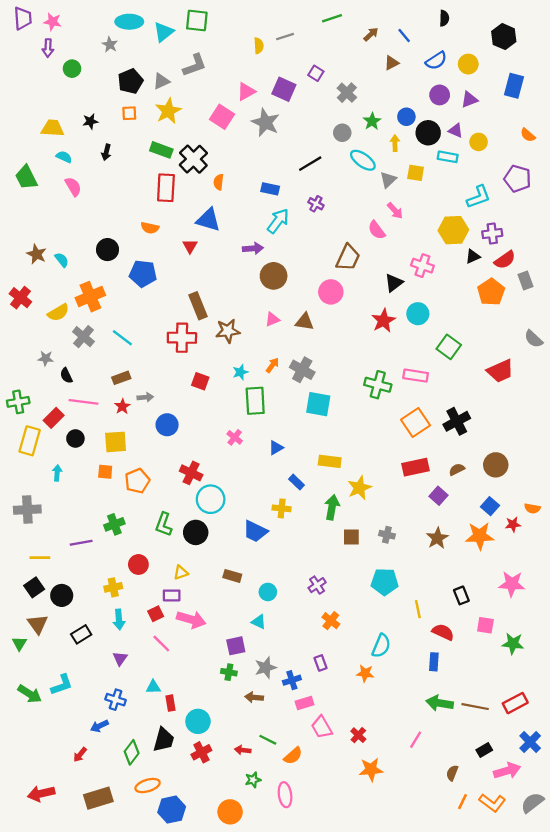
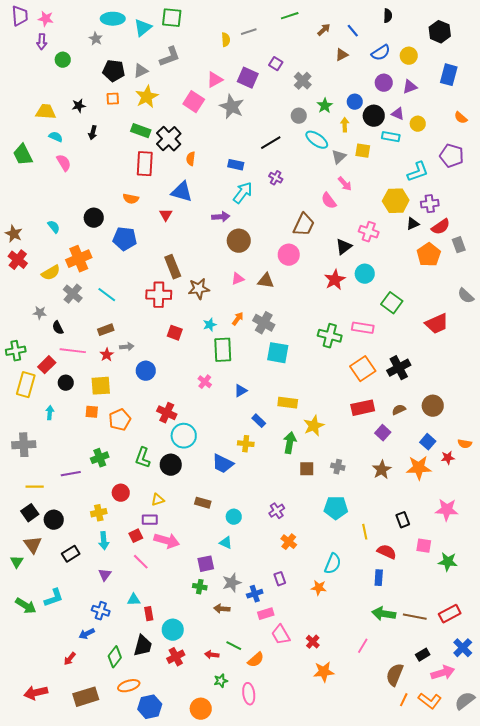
black pentagon: (130, 81) -> (114, 71), turned 30
brown star: (37, 254) -> (14, 234), moved
brown semicircle: (452, 773) -> (395, 675), size x1.6

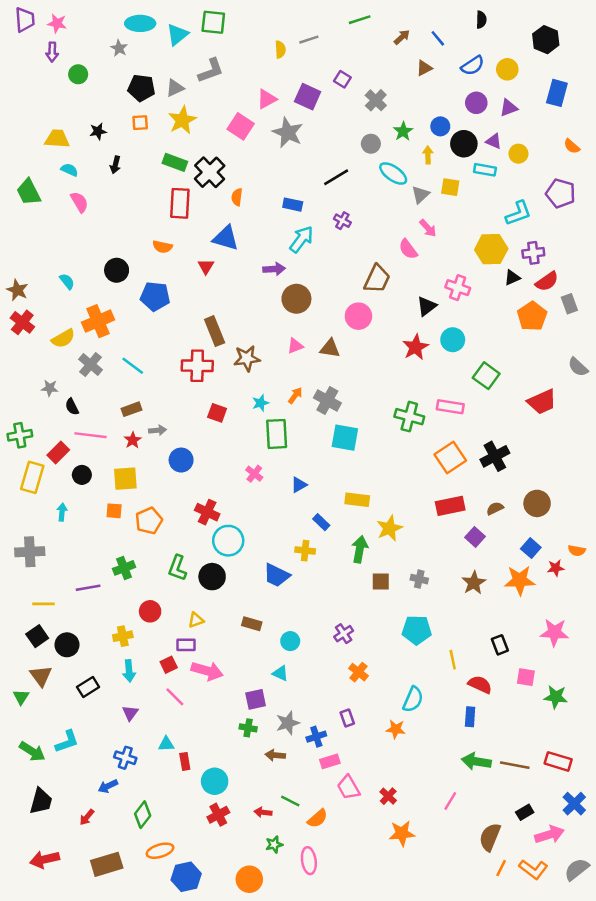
red rectangle: (450, 614) -> (558, 761), turned 45
black trapezoid: (143, 646) -> (41, 801), moved

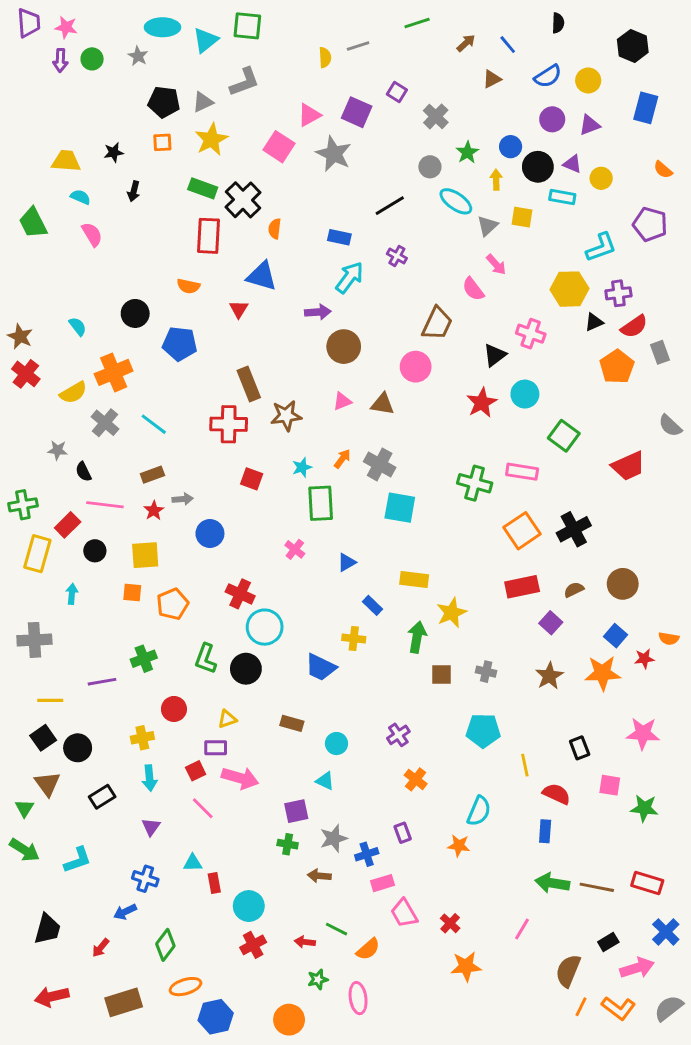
green circle: (78, 74) -> (92, 59), moved
green arrow: (32, 751) -> (24, 850), moved

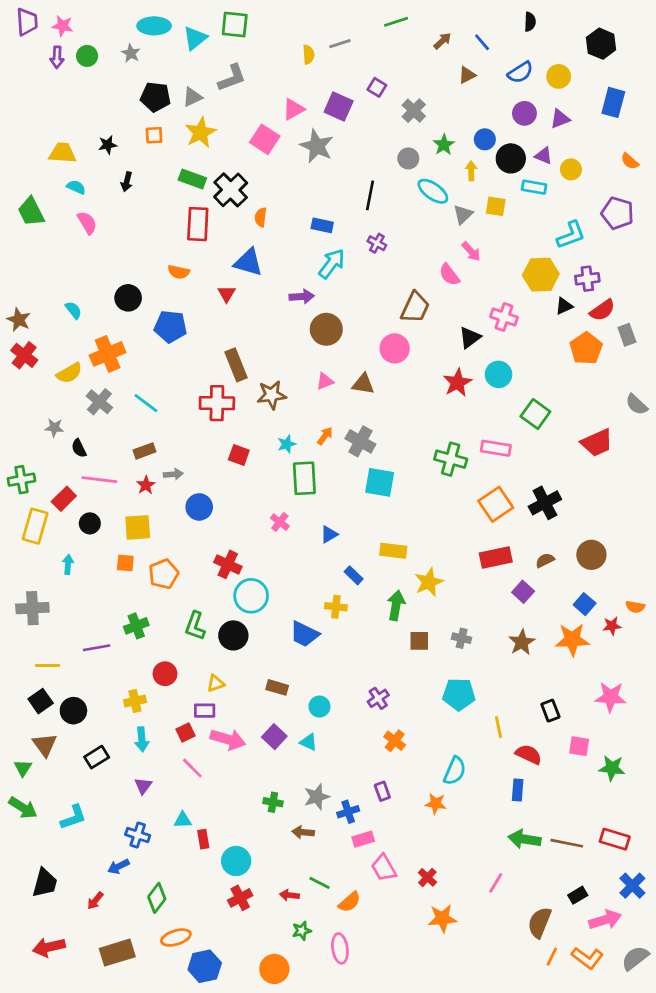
black line: (390, 206) -> (370, 195), turned -48
purple square: (296, 811) -> (274, 737), moved, turned -35

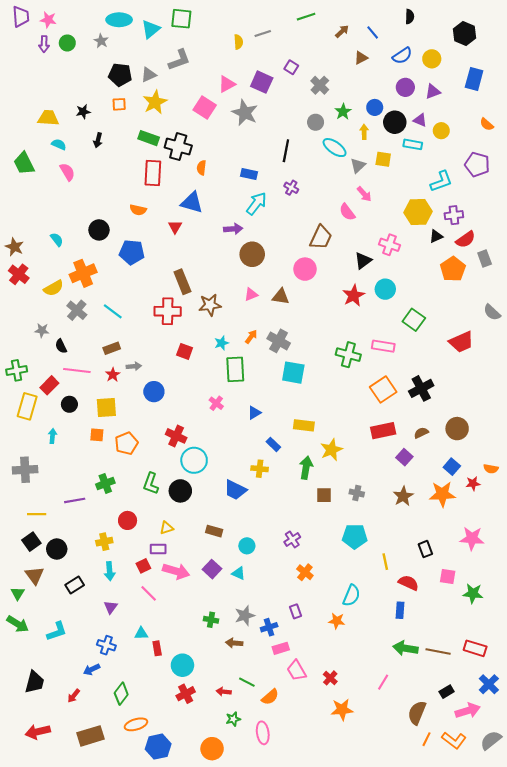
black cross: (231, 190) -> (178, 147), turned -30

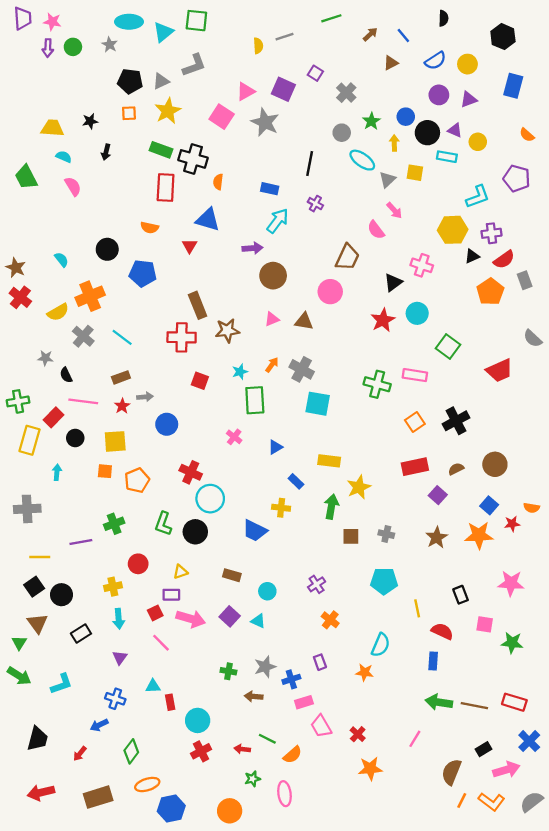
orange square: (383, 389) -> (415, 422), size x0.7

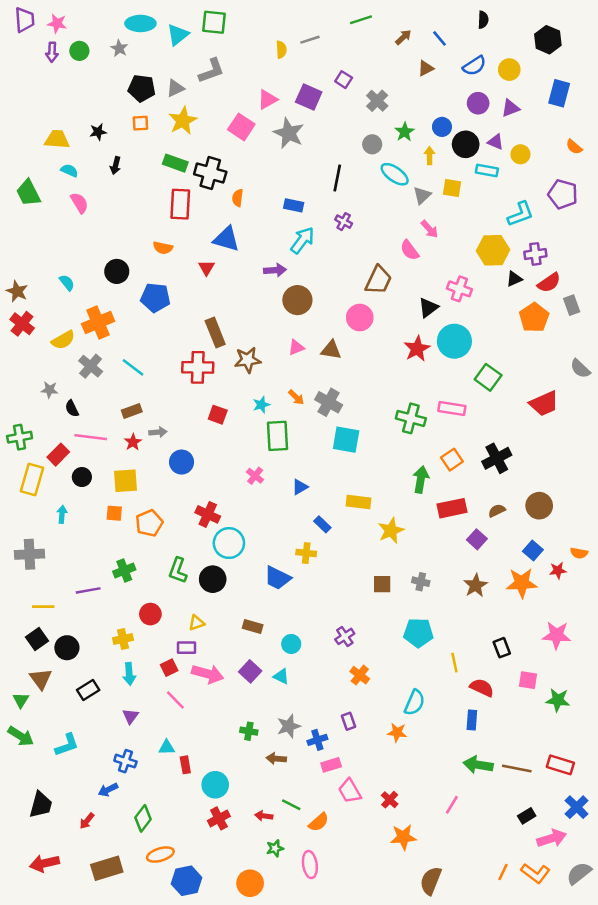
cyan circle: (417, 313) -> (454, 341), size x1.4
orange arrow: (272, 365) -> (296, 397), turned 98
green arrow: (331, 507) -> (421, 480), moved
brown semicircle: (451, 772) -> (431, 881), moved

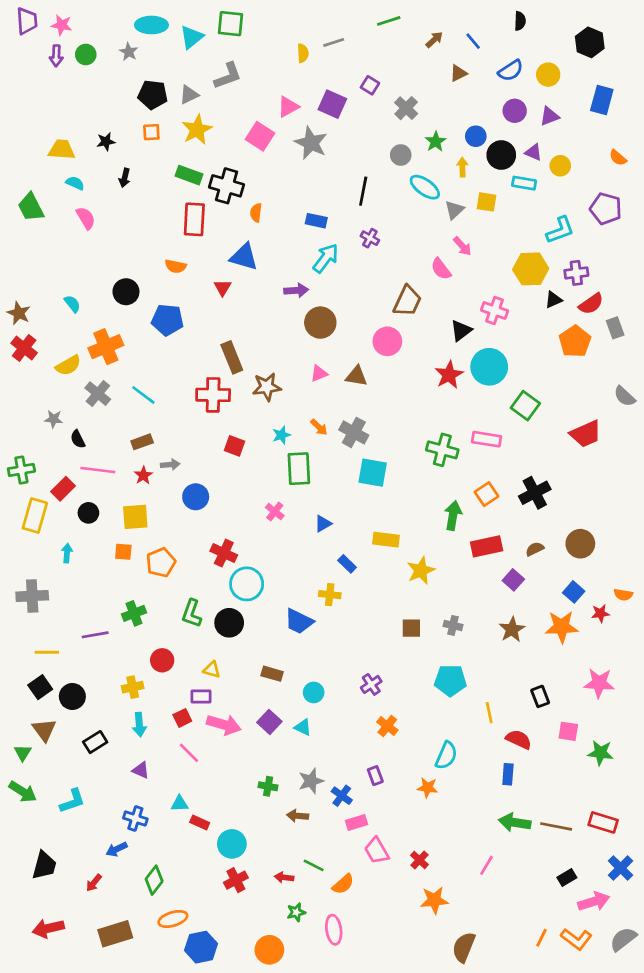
yellow triangle: (197, 623) -> (212, 670), turned 35
purple triangle: (130, 716) -> (141, 770), turned -42
blue cross: (317, 740) -> (342, 796), turned -36
red rectangle: (185, 765) -> (200, 822), turned -56

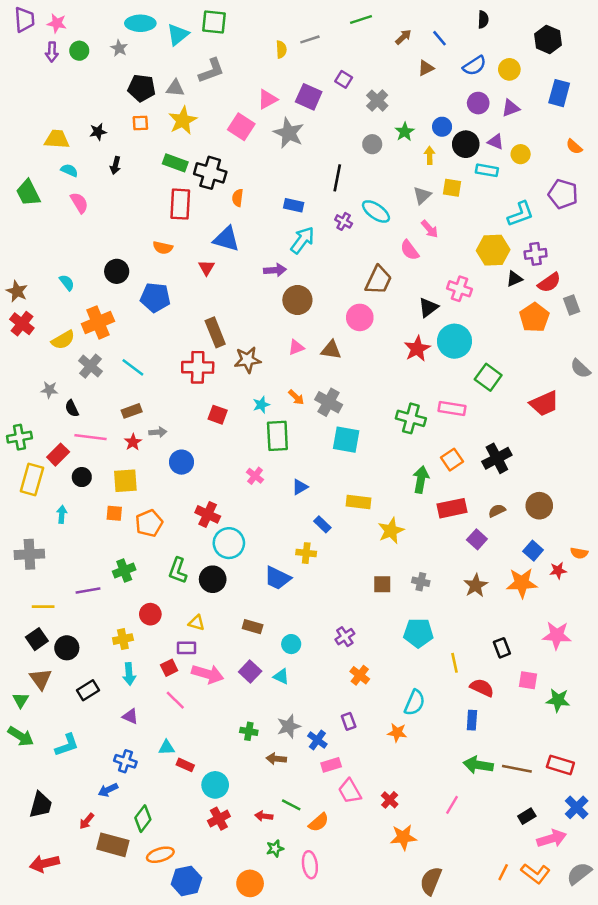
gray triangle: (189, 95) -> (175, 88), turned 30
cyan ellipse: (425, 187) -> (376, 211), moved
brown rectangle: (115, 934) -> (113, 845), moved, turned 32

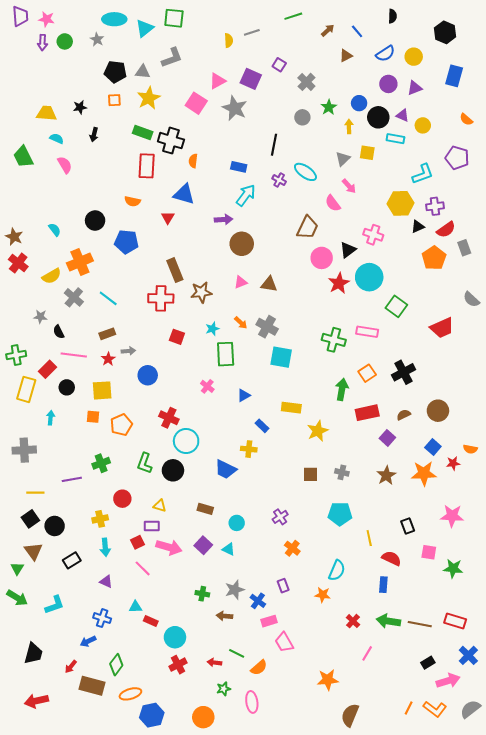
pink circle: (360, 317) -> (322, 258), moved
red cross: (390, 800) -> (353, 621), moved

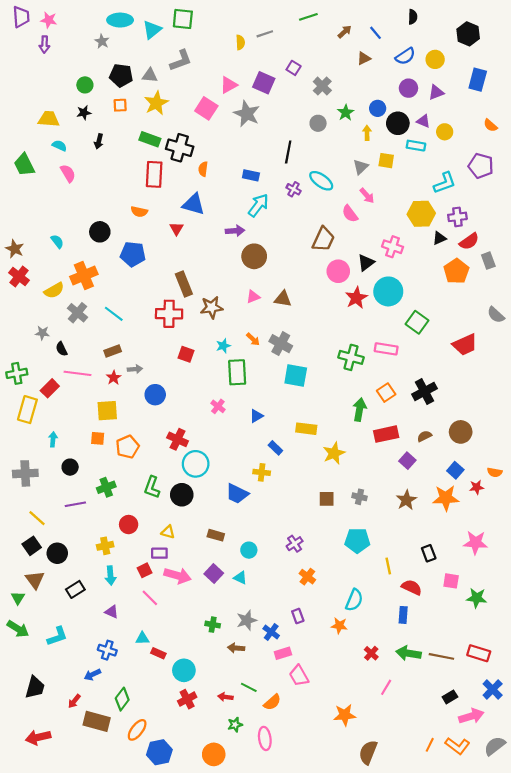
green circle: (65, 41) -> (85, 85), moved
black circle: (67, 387) -> (70, 467), moved
yellow line: (35, 493) -> (37, 518), turned 42
orange ellipse: (130, 694) -> (137, 730), turned -35

